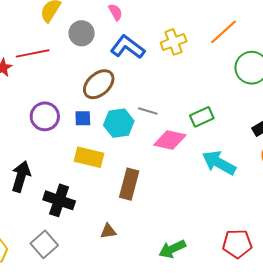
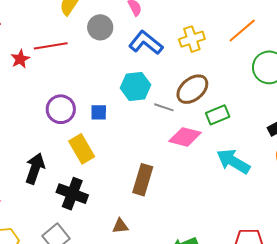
brown ellipse: (99, 84) -> (192, 89), moved
cyan hexagon: (119, 123) -> (135, 86), moved
yellow rectangle: (89, 157) -> (82, 149), moved, turned 44

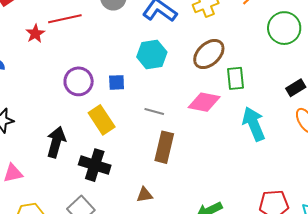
gray line: (164, 107) -> (154, 111), moved
green rectangle: (218, 115) -> (235, 78), turned -70
cyan arrow: (233, 161) -> (254, 124), turned 40

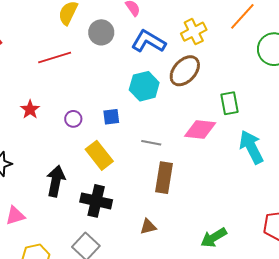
red star: (35, 34) -> (30, 109), moved
brown ellipse: (209, 54) -> (185, 71), moved
purple circle: (79, 81) -> (73, 119), size x0.6

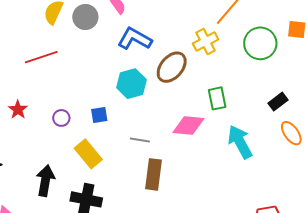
gray circle: (101, 32) -> (85, 17), moved
yellow cross: (194, 32) -> (206, 42), moved

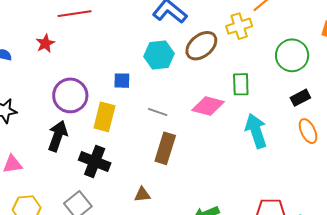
green circle: (260, 43) -> (292, 55), moved
red star: (18, 110) -> (45, 43), moved
purple circle: (61, 118) -> (70, 95), moved, size x2.0
yellow rectangle: (88, 154) -> (104, 117), turned 44

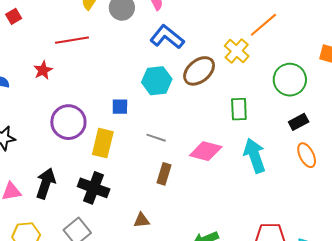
yellow cross: (239, 26) -> (237, 51), turned -30
pink diamond: (208, 106) -> (206, 151), moved
black arrow: (58, 136) -> (46, 183), moved
brown rectangle: (165, 148) -> (164, 174), size x0.7

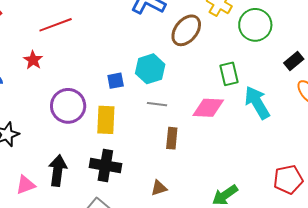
green circle: (290, 80) -> (255, 25), moved
cyan hexagon: (157, 81) -> (150, 69), moved
green rectangle: (239, 109) -> (229, 74), moved

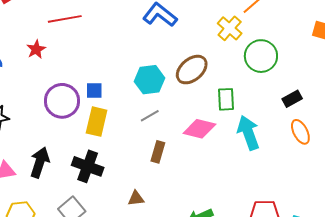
brown ellipse: (186, 30) -> (192, 70), moved
blue square: (116, 81) -> (94, 91), moved
gray line: (157, 104) -> (150, 116), turned -48

